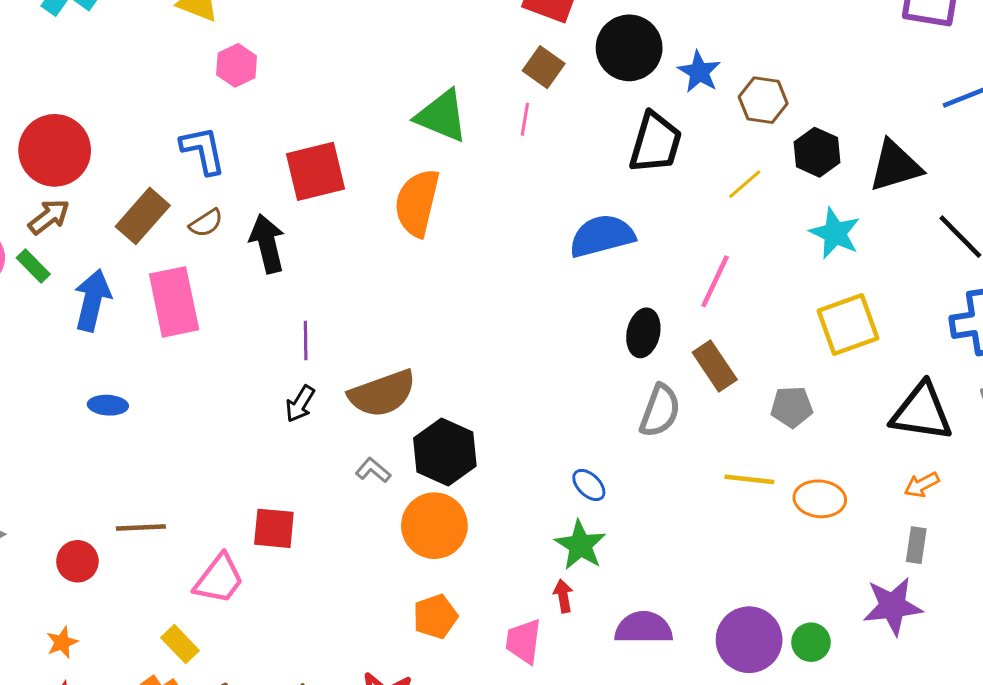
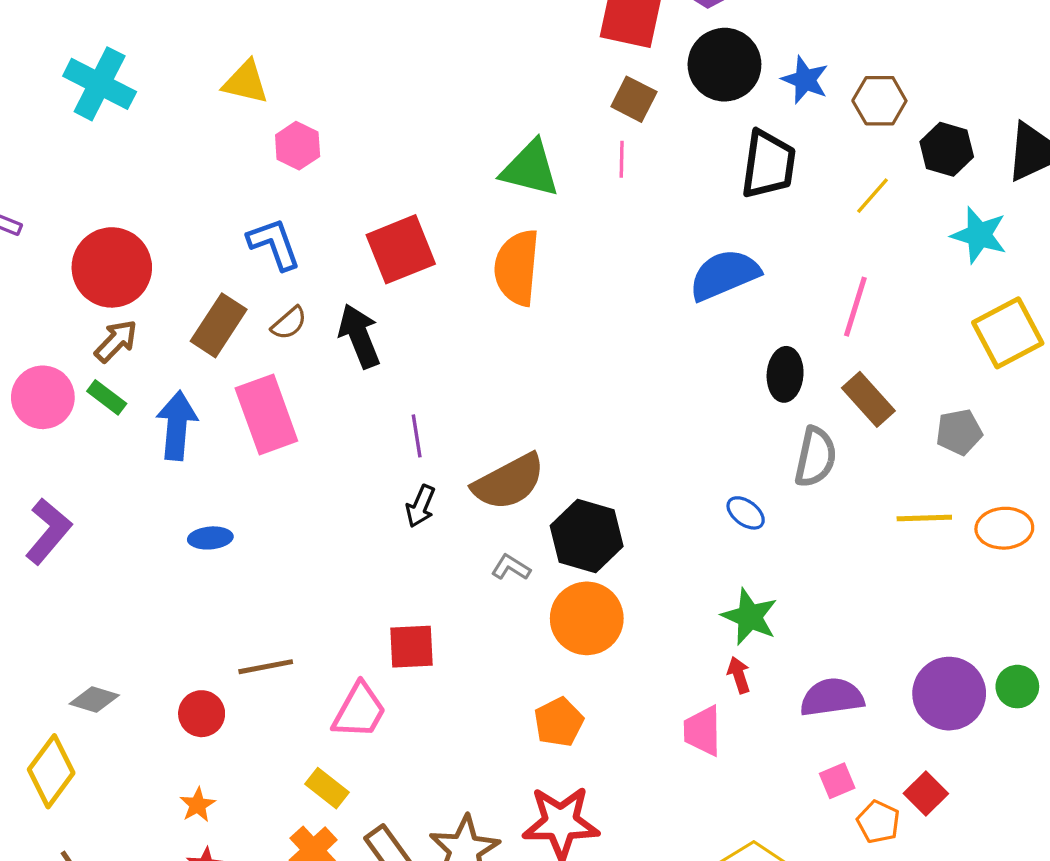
blue ellipse: (589, 485) -> (746, 513), moved
orange pentagon: (435, 617) -> (559, 722), moved

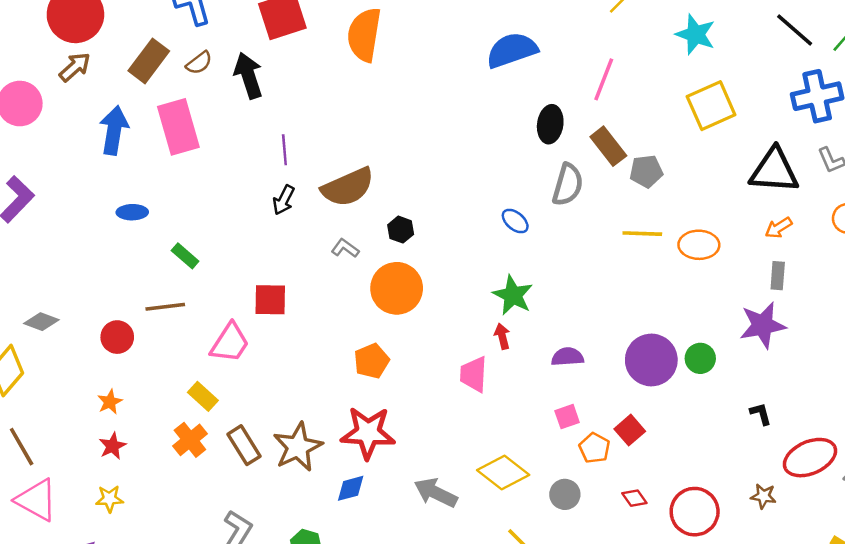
green rectangle: (107, 397) -> (185, 256), moved
gray pentagon: (959, 432) -> (646, 171), moved
black hexagon: (587, 536) -> (401, 230), size x0.5
purple semicircle: (832, 697) -> (567, 357), size x0.7

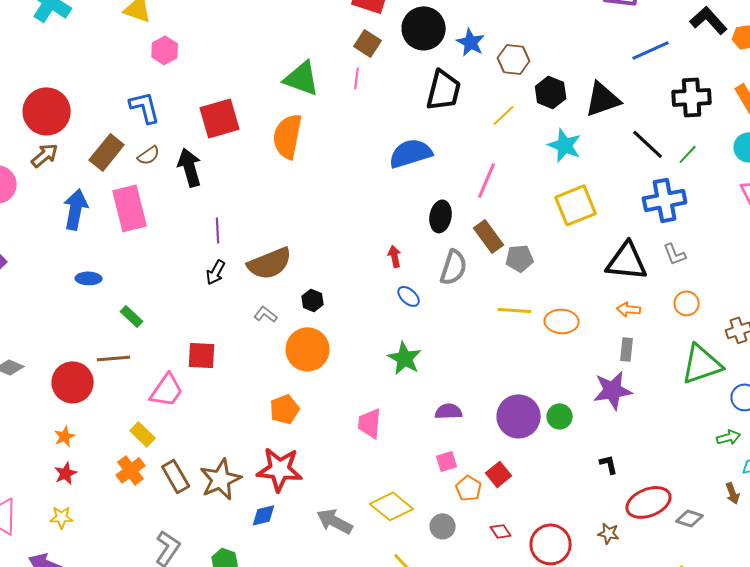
orange arrow: (778, 228) -> (629, 309), turned 35
red arrow: (502, 336) -> (395, 256), moved
red circle: (117, 337) -> (73, 382), size x1.5

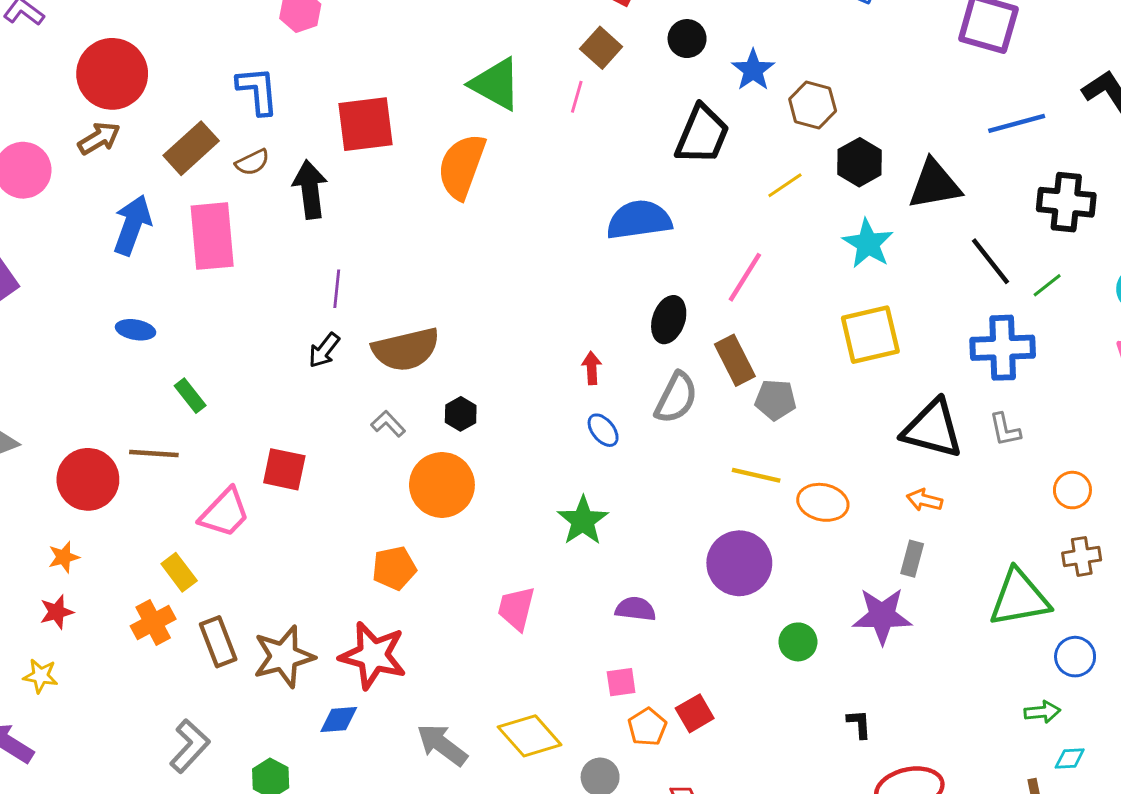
black circle: (424, 28) -> (687, 39), size x0.6
orange circle: (687, 303) -> (1072, 490), moved
purple circle: (519, 416) -> (739, 563), moved

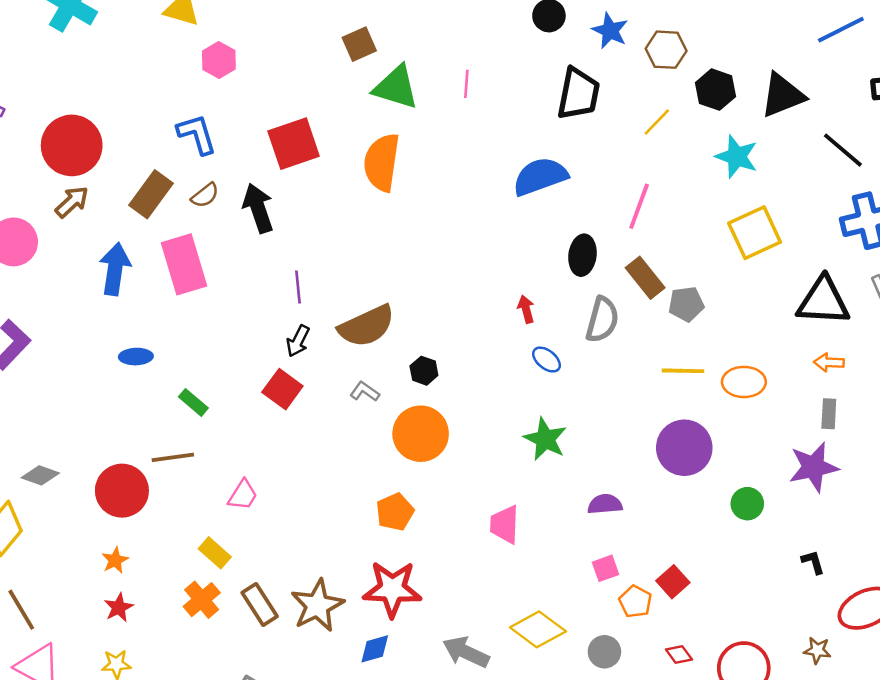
brown square: (601, 48) -> (359, 44), moved, turned 36
red square: (284, 469) -> (282, 389), moved, turned 36
pink trapezoid: (225, 513) -> (243, 495), size x0.7

